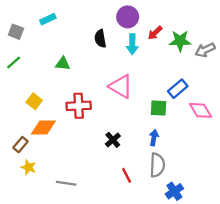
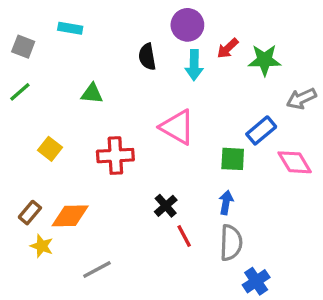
cyan rectangle: (48, 19) -> (70, 28), turned 35
gray arrow: (205, 50) -> (301, 99), moved
orange diamond: (43, 127) -> (70, 216), moved
red line: (127, 175) -> (184, 236), moved
gray line: (66, 183) -> (97, 269), turned -36

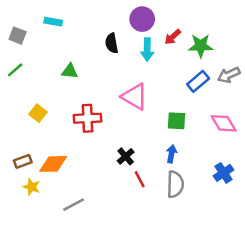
blue rectangle: (261, 130) -> (198, 81), moved
brown rectangle: (30, 213) -> (23, 161), turned 30
blue cross: (256, 281) -> (224, 173), moved

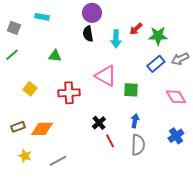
purple circle: (142, 19) -> (92, 13), moved
green square: (177, 121) -> (131, 90), moved
yellow star: (32, 187) -> (25, 156), moved

